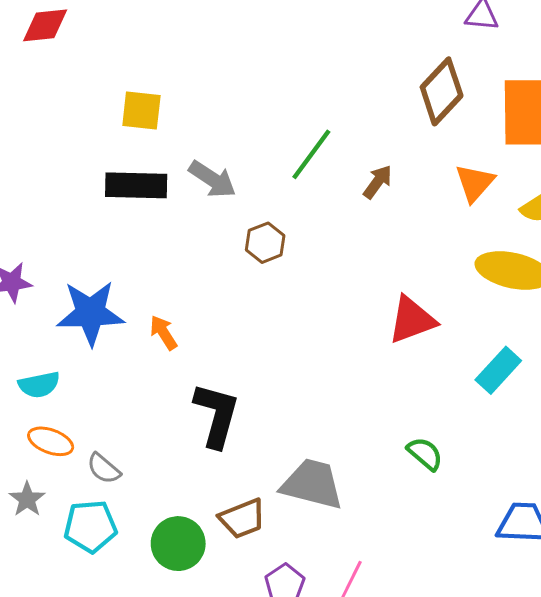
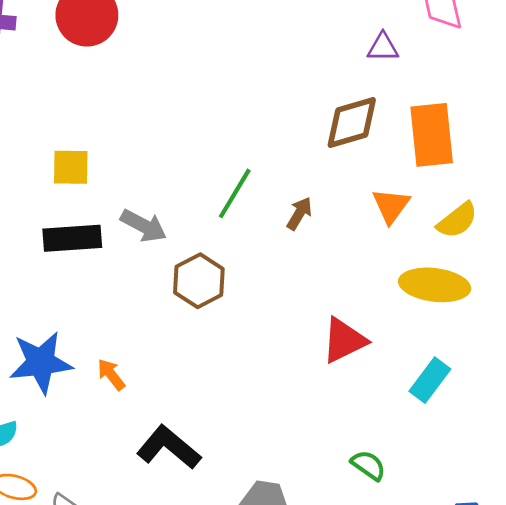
brown diamond: (442, 91) -> (352, 123), turned 36
brown hexagon: (265, 243) -> (199, 281), size x1.4
black L-shape: (217, 415) -> (169, 447), turned -60

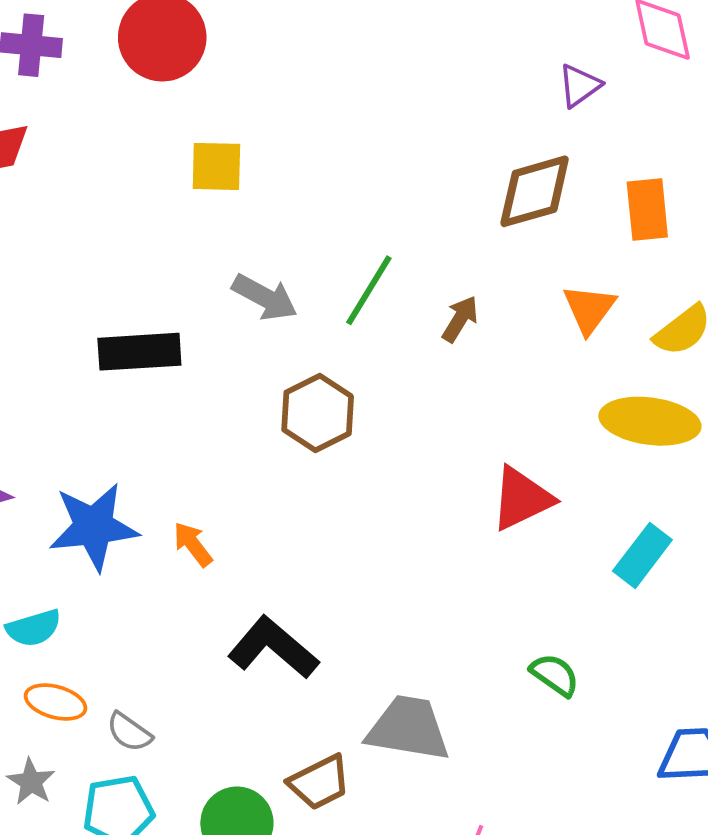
purple triangle: (383, 47) -> (579, 86), turned -36
orange rectangle: (432, 135) -> (647, 210), size x0.7
yellow square: (71, 167) -> (216, 166), moved
gray arrow: (144, 226) -> (265, 297), moved

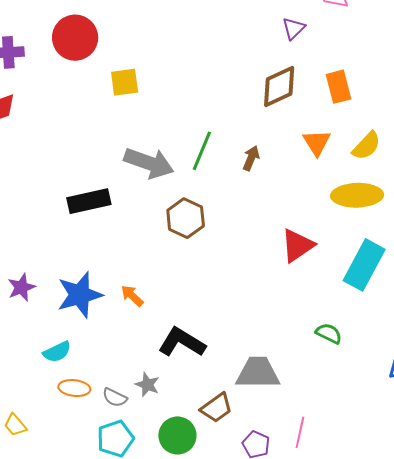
yellow square: (216, 166) -> (125, 82), moved
gray arrow: (265, 297) -> (149, 163), size x1.4
cyan rectangle: (642, 555) -> (364, 265), size x1.5
gray star: (31, 782) -> (147, 385), moved

